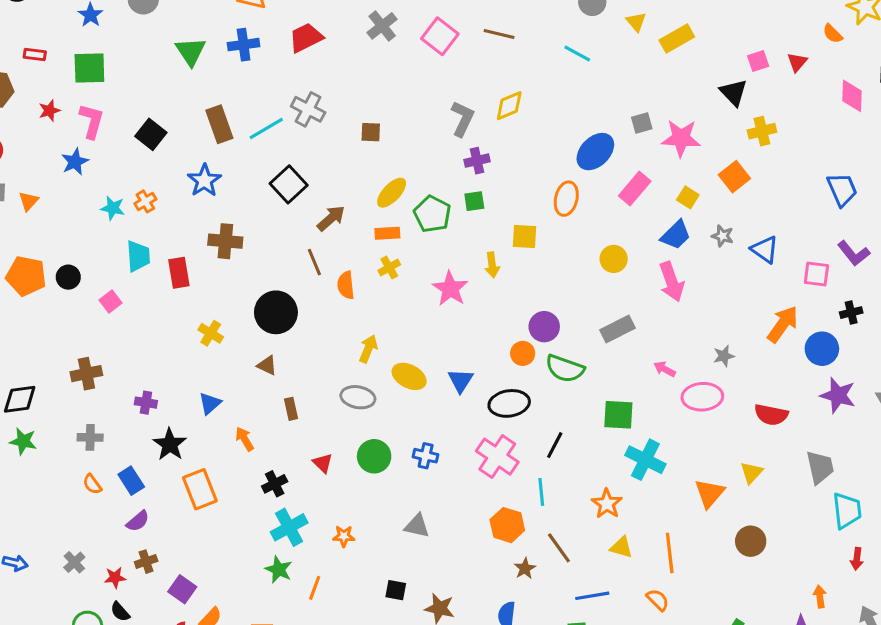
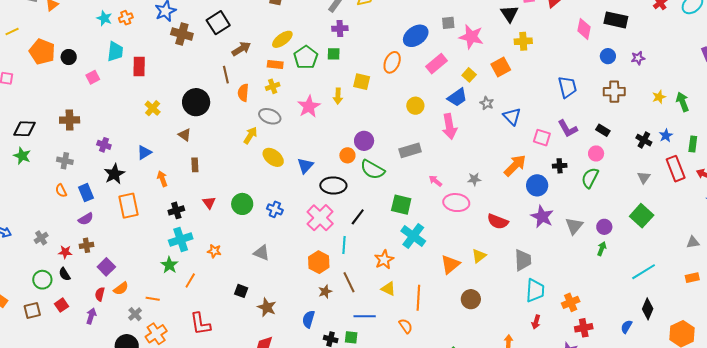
brown cross: (225, 241) -> (182, 34), moved
gray ellipse: (358, 397) -> (270, 116), moved

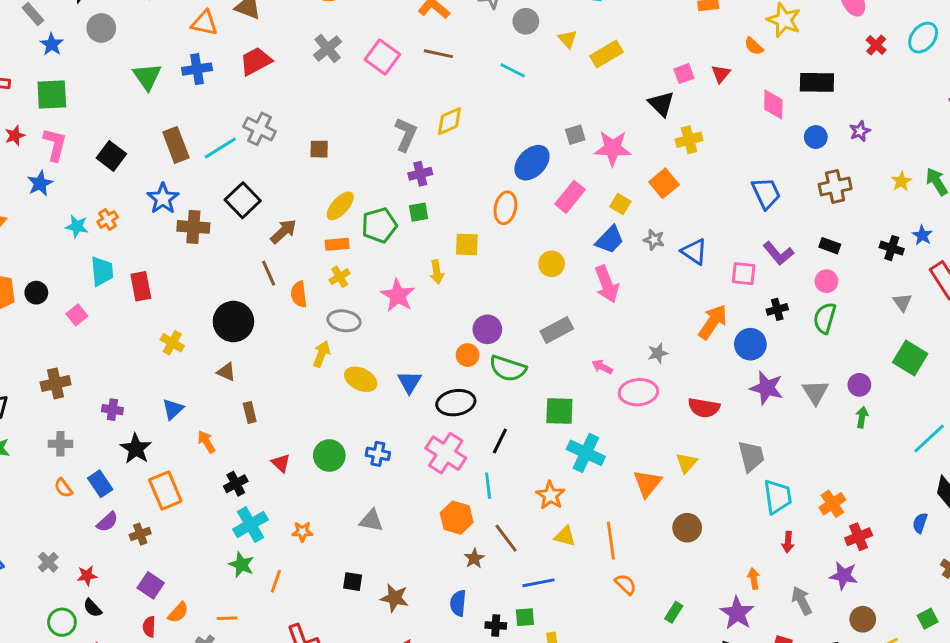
green pentagon: (306, 57) -> (379, 225), turned 30
brown cross: (86, 245) -> (140, 534), moved
orange semicircle: (406, 326) -> (626, 584), moved

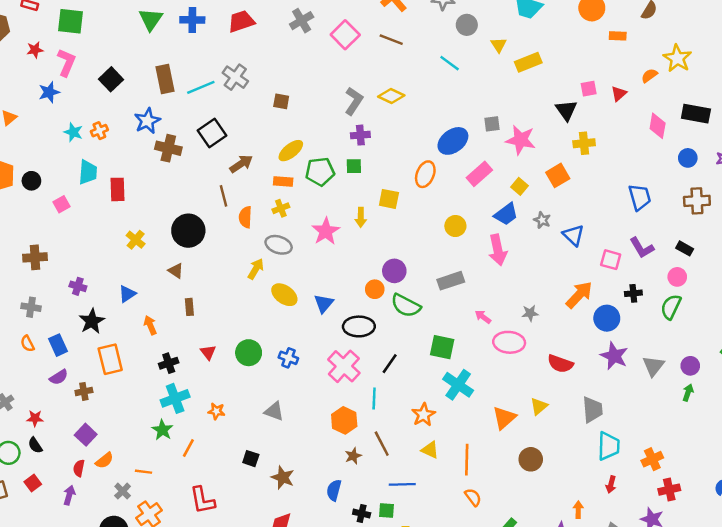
orange semicircle: (754, 46) -> (649, 76), turned 91
yellow diamond: (449, 121) -> (391, 96), turned 40

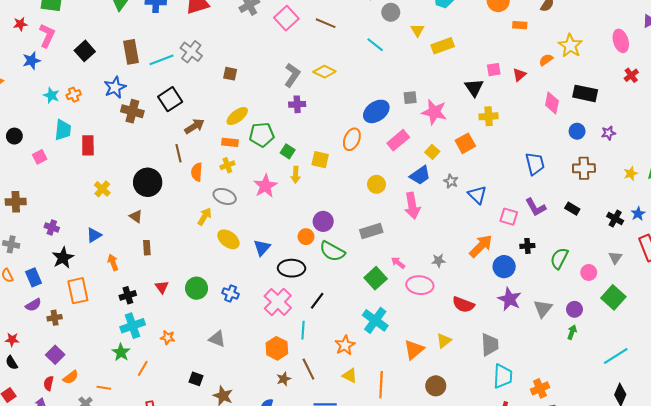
green square: (354, 166) -> (288, 151), moved, turned 32
pink circle: (677, 277) -> (589, 272), moved
green square: (442, 347) -> (376, 278), moved, turned 35

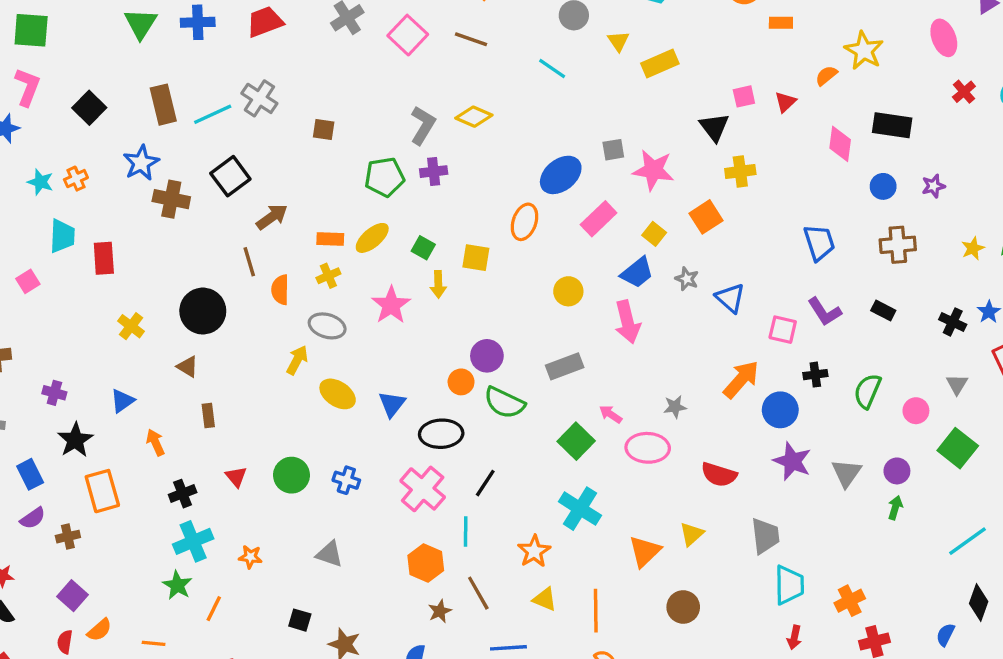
yellow ellipse: (237, 116) -> (372, 238), moved
green pentagon: (262, 135) -> (385, 177), moved

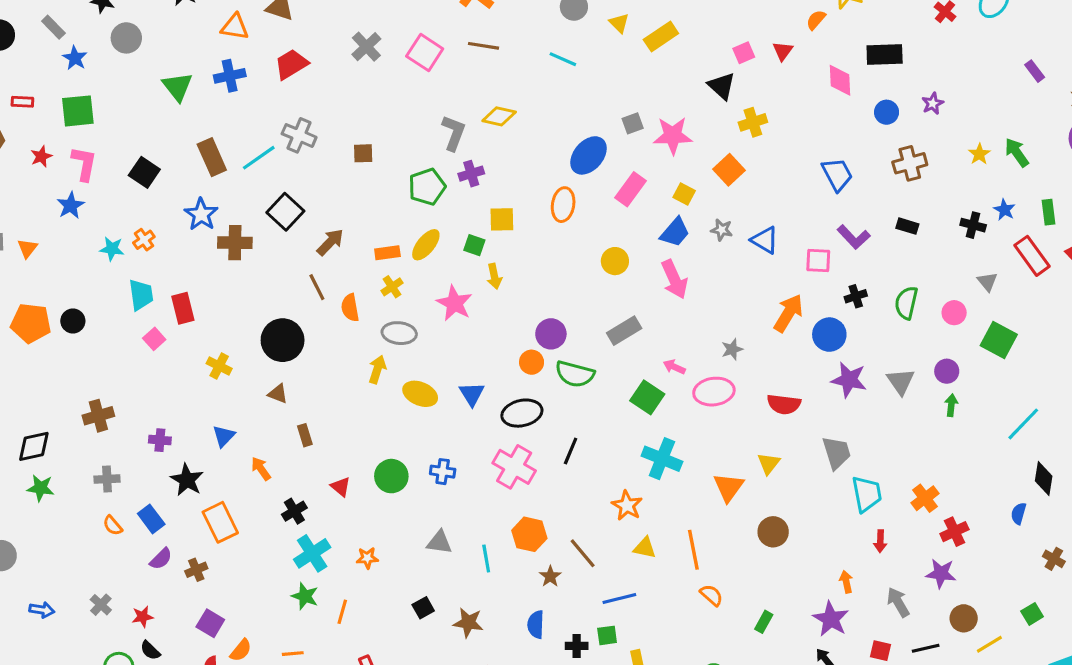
yellow square: (476, 258) -> (502, 219), moved
pink square: (28, 281) -> (154, 339), moved
cyan line: (466, 532) -> (486, 558), moved
black square: (300, 620) -> (423, 608), turned -35

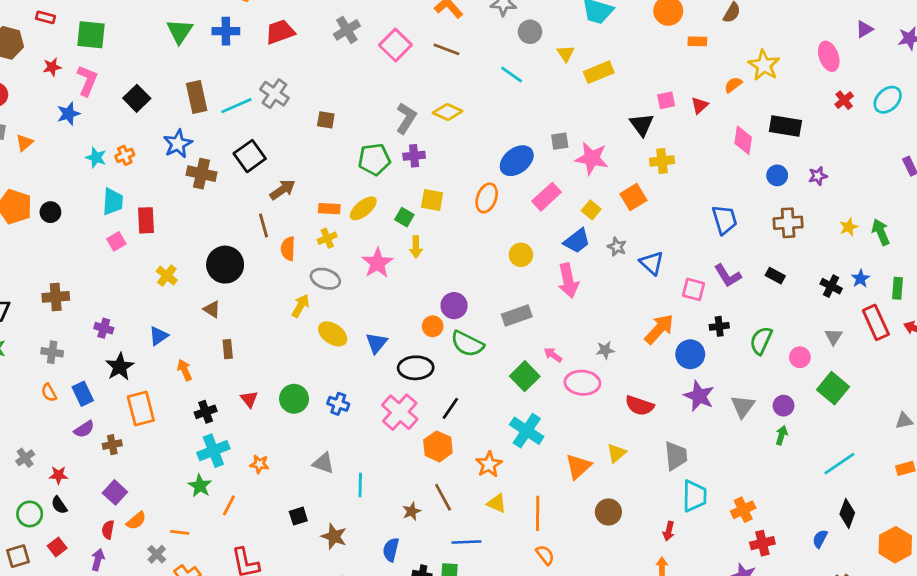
orange hexagon: (529, 534) -> (438, 446), moved
red arrow: (880, 541) -> (669, 531), moved

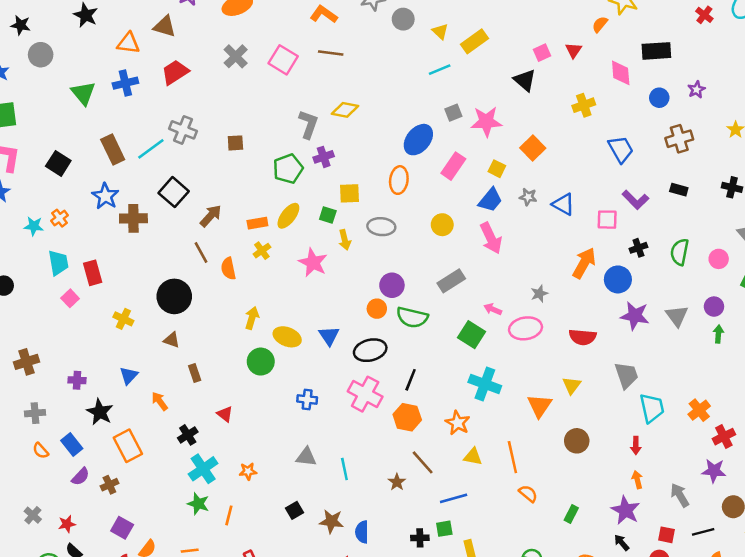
cyan line: (512, 75) -> (440, 70), moved, turned -45
yellow cross: (662, 161) -> (584, 105), moved
gray ellipse: (325, 279) -> (381, 227), moved
green circle: (294, 399) -> (261, 362), moved
blue semicircle: (391, 550) -> (362, 532), moved

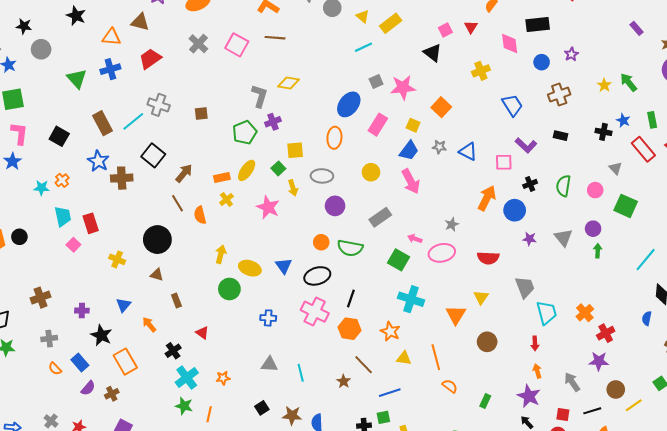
green square: (328, 215) -> (278, 168), turned 32
purple circle: (392, 285) -> (335, 206), moved
purple star: (635, 316) -> (530, 239), size x0.6

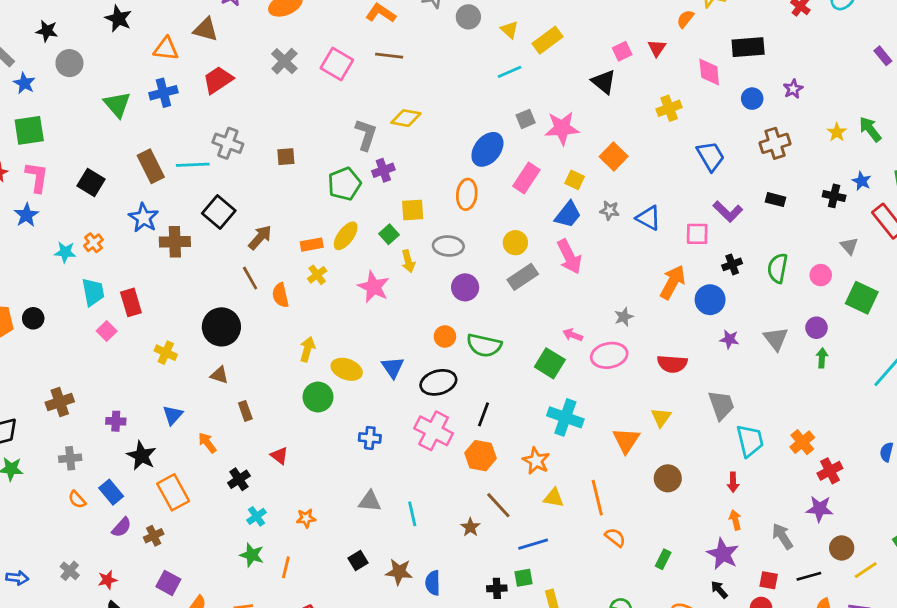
cyan line: (133, 121) -> (193, 165), turned 35
gray rectangle: (380, 217) -> (523, 277), moved
cyan cross: (187, 378) -> (257, 516), size x0.6

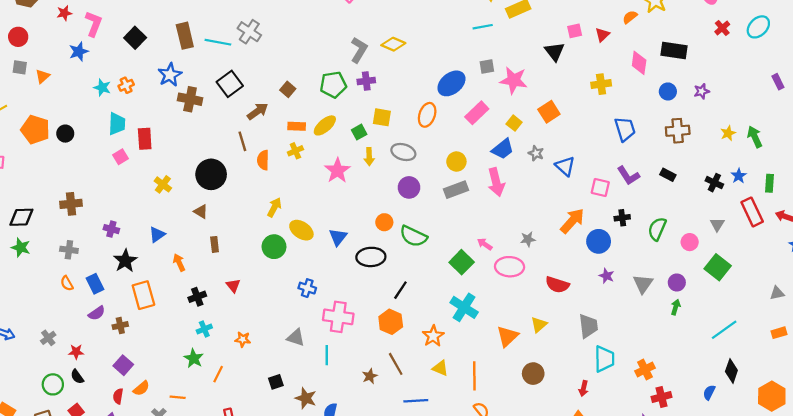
brown square: (286, 157) -> (288, 89), moved, turned 32
pink cross: (434, 431) -> (338, 317), moved, turned -32

